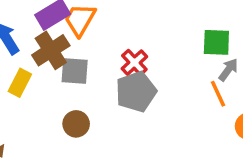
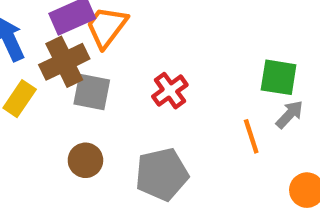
gray pentagon: (136, 92) -> (162, 174), moved
orange line: (218, 94) -> (251, 136), moved

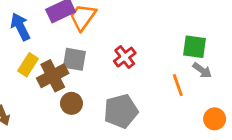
brown cross: (64, 62) -> (53, 76), moved
gray arrow: (290, 114) -> (202, 70), turned 84

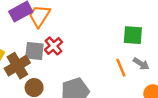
red cross: (125, 57) -> (54, 46), moved
gray arrow: (202, 70) -> (141, 64), moved

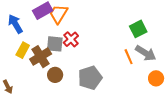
green square: (133, 35) -> (138, 29), turned -30
gray arrow: (141, 64) -> (146, 53), size x1.5

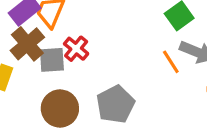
brown cross: (41, 57) -> (27, 44), moved
brown circle: (55, 75) -> (60, 108), size x1.5

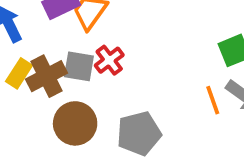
brown cross: (27, 44) -> (46, 76), moved

